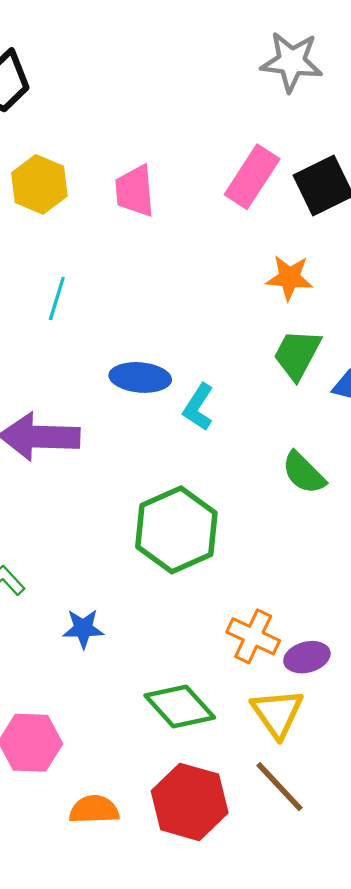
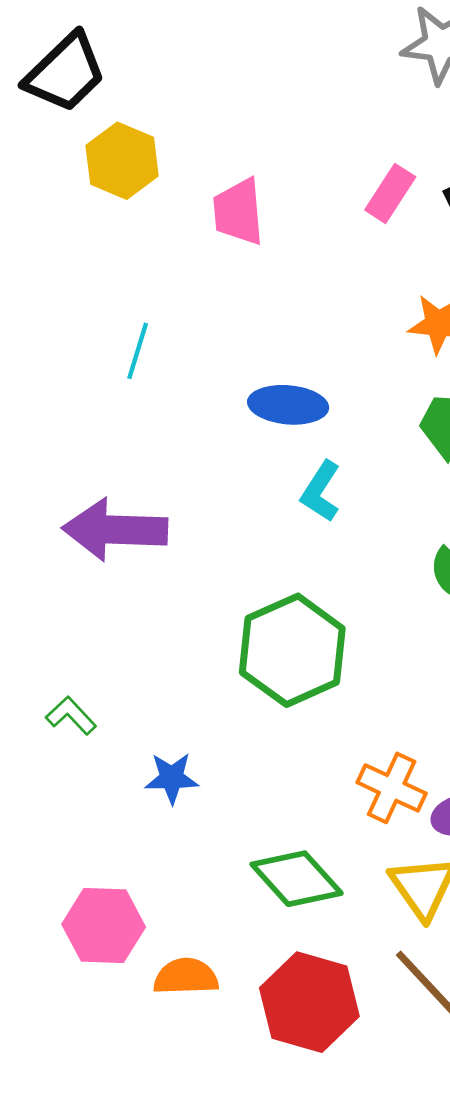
pink rectangle: (252, 177) -> (390, 193), size x0.7
yellow hexagon: (39, 184) -> (122, 161), moved
blue ellipse: (140, 377) -> (288, 405), moved
orange semicircle: (94, 810) -> (186, 977), moved

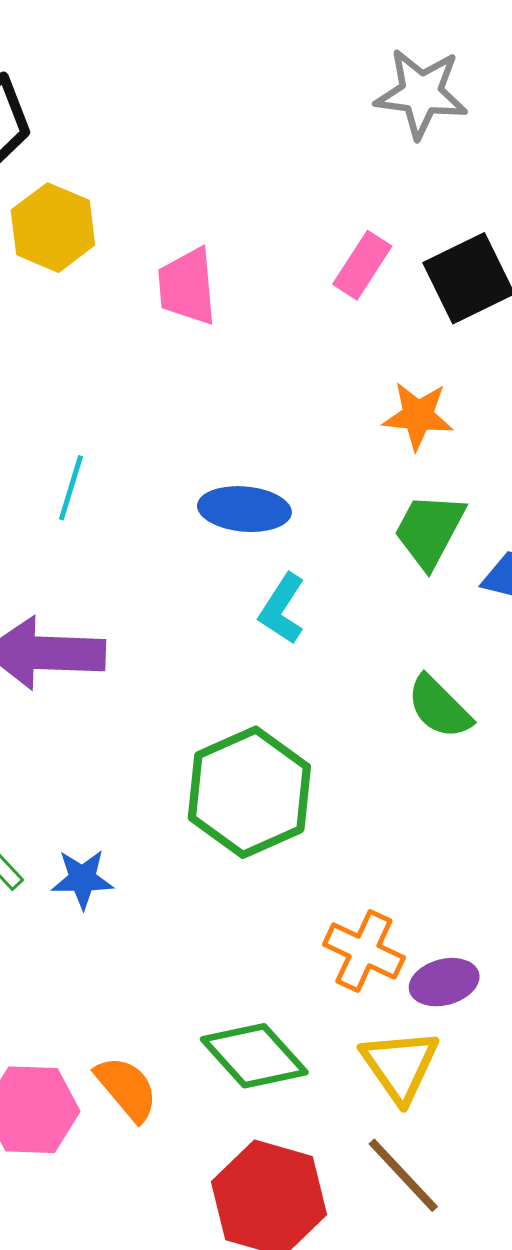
cyan line: (138, 351) -> (71, 488), moved
blue star: (172, 778) -> (82, 879), moved
orange semicircle: (186, 977) -> (127, 1088), moved, turned 52

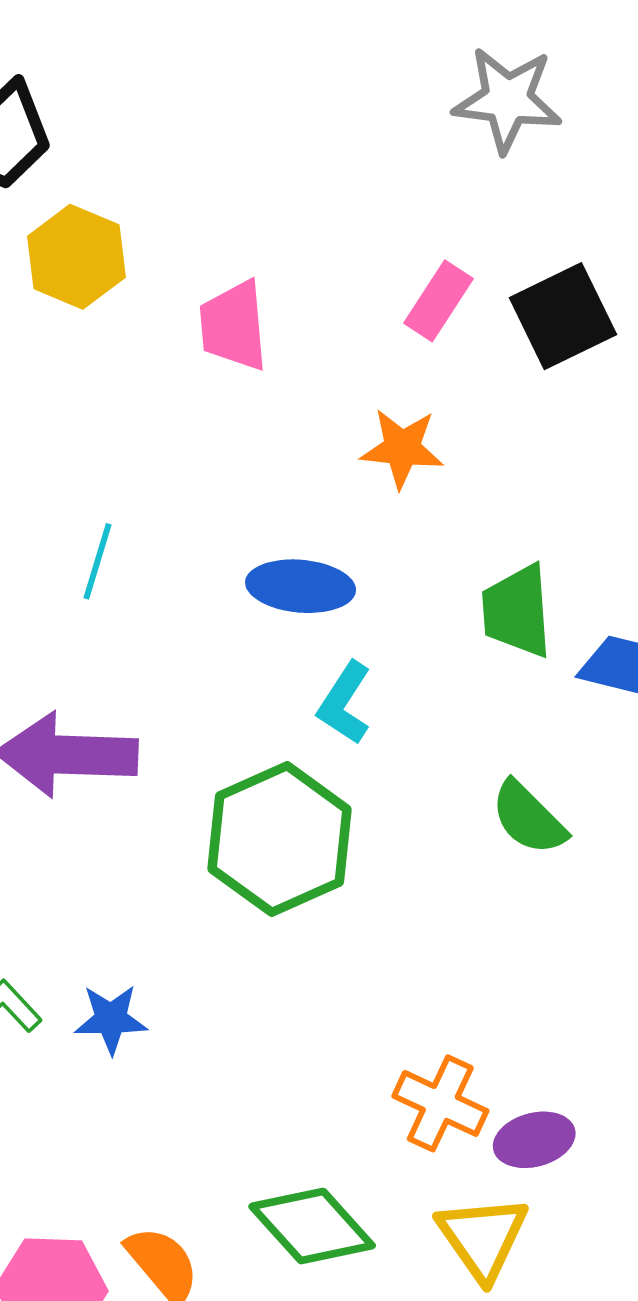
orange star: (418, 416) -> (402, 448), moved
green trapezoid: (429, 530) -> (517, 611), turned -32
green hexagon: (249, 792) -> (279, 839), moved

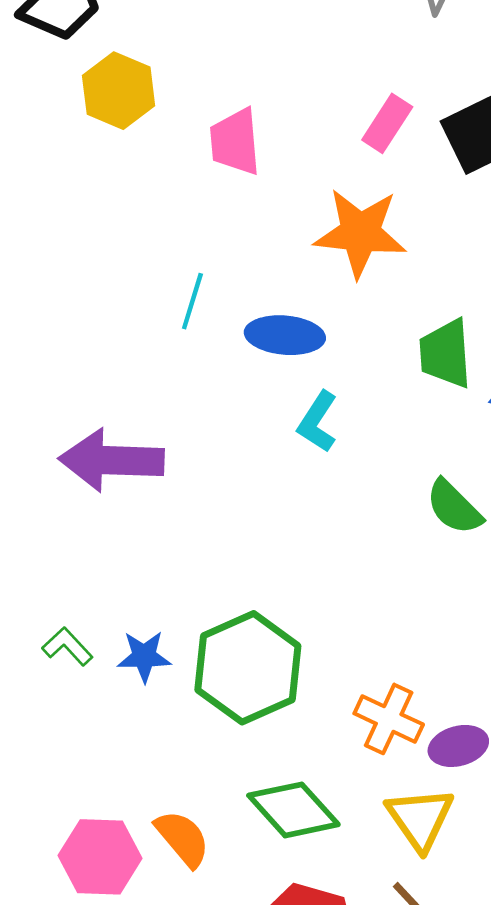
orange star: (402, 448) -> (360, 233), size x1.5
cyan line: (97, 561) -> (192, 301), moved
green hexagon: (279, 839) -> (248, 668), moved

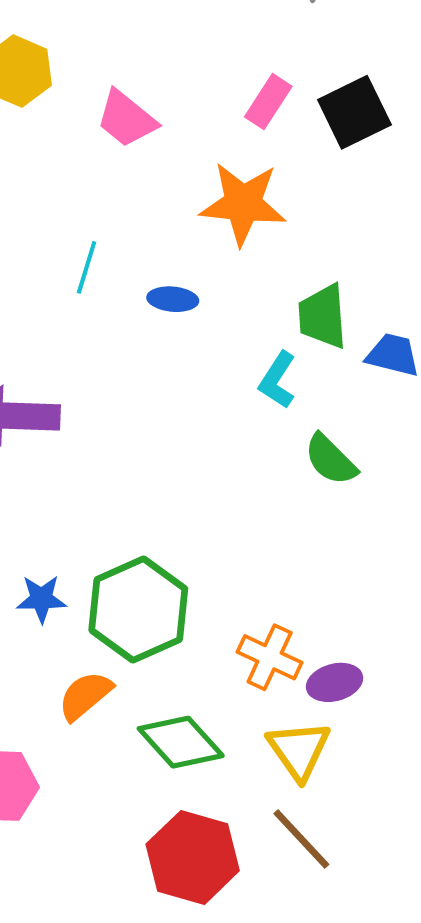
pink trapezoid: (235, 142) -> (126, 119), turned -46
blue ellipse: (285, 335) -> (173, 299), size x0.7
cyan L-shape: (318, 422) -> (278, 380), moved
orange semicircle: (183, 838) -> (85, 696), moved, turned -90

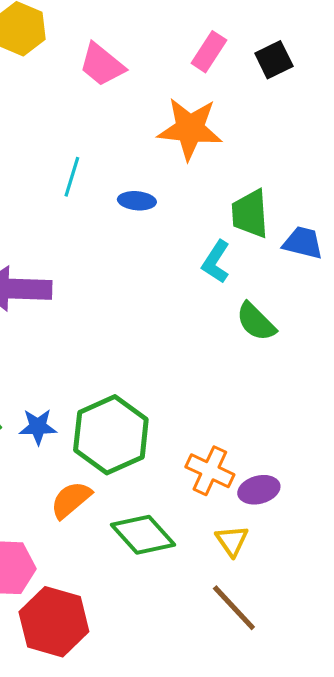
black square: (354, 112) -> (274, 60), size x0.7
yellow triangle: (299, 750) -> (232, 541), size x0.7
red hexagon: (193, 857) -> (54, 622), moved

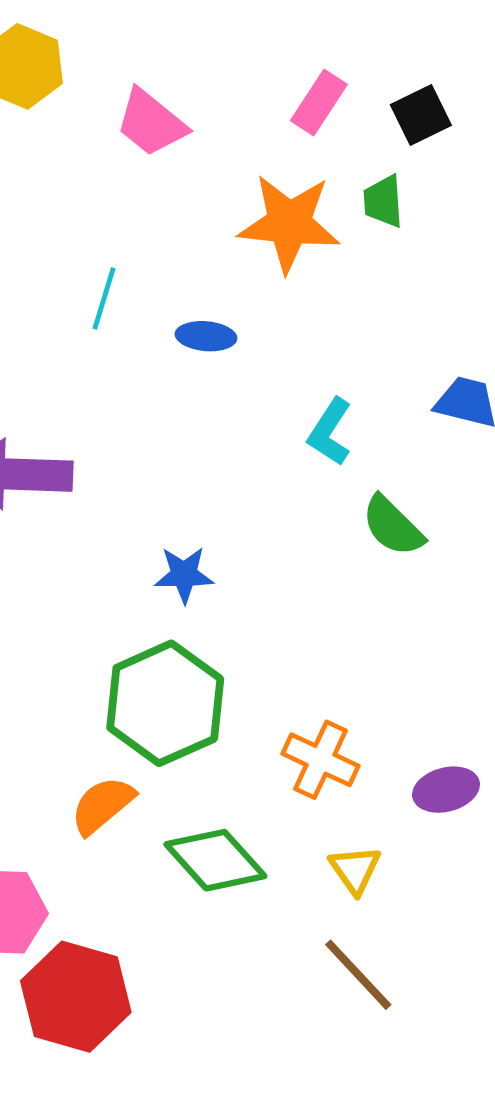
green trapezoid: (250, 214) -> (383, 201), moved, size x0.7
blue star: (38, 427) -> (184, 575), moved
purple ellipse: (259, 490) -> (446, 790), moved

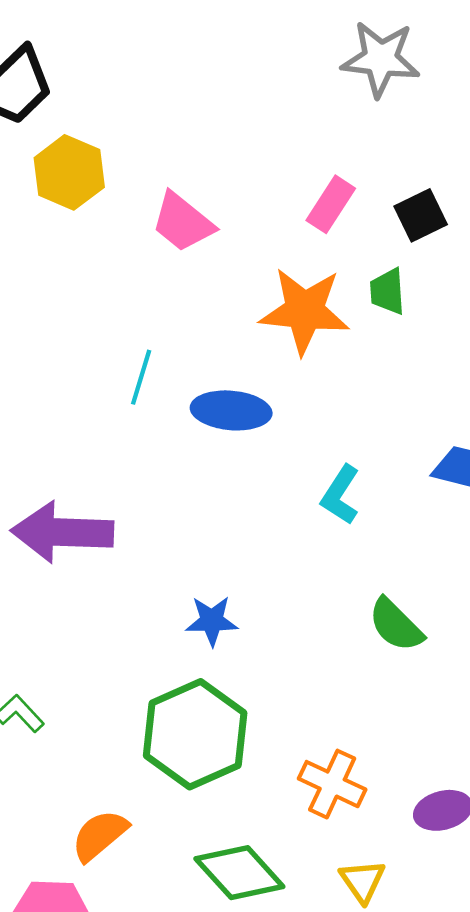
blue ellipse: (206, 336) -> (231, 410), size x1.5
green semicircle: (393, 526) -> (396, 625), moved
orange semicircle: (102, 805) -> (100, 835), moved

